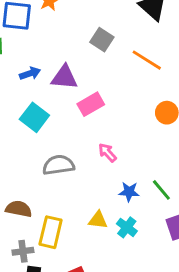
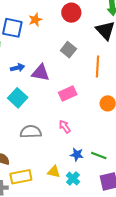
orange line: (147, 60) -> (98, 66), turned 55
pink rectangle: (91, 104) -> (68, 94), moved
green line: (161, 190) -> (99, 155), turned -35
yellow rectangle: (51, 232) -> (21, 177), turned 60

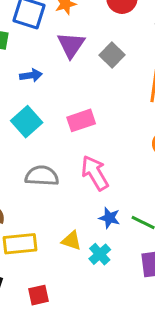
purple triangle: (41, 73) -> (71, 45), moved, turned 48
pink rectangle: (68, 94) -> (81, 120), moved
pink arrow: (65, 127) -> (95, 173), size x1.6

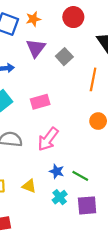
pink arrow: (95, 173) -> (48, 139), turned -115
cyan cross: (100, 254) -> (60, 197), moved

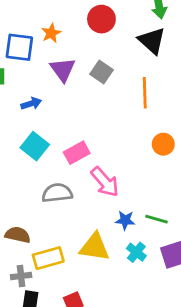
pink rectangle: (40, 102) -> (77, 153), moved
pink arrow: (48, 139) -> (105, 182), turned -65
yellow triangle: (29, 186) -> (94, 247), size x1.6

